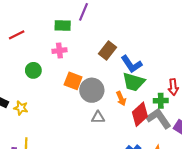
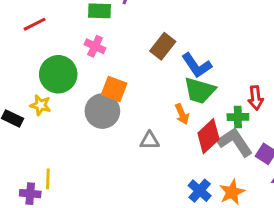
pink cross: (59, 51) -> (95, 46), turned 32
green circle: (33, 70) -> (58, 74), size x1.6
gray circle: (92, 90) -> (102, 111), moved
yellow star: (21, 108) -> (41, 105), moved

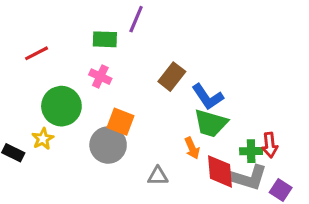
red arrow: (256, 98) -> (270, 145), moved
yellow star: (41, 105) -> (43, 139), turned 30
red diamond: (208, 136) -> (220, 171), turned -52
gray L-shape: (235, 142) -> (248, 178), turned 141

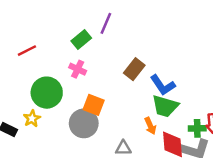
green rectangle: (105, 39) -> (81, 39), turned -42

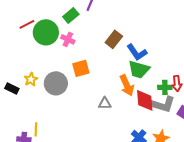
green circle: (47, 93) -> (46, 32), moved
orange square: (94, 105) -> (81, 68), turned -36
gray circle: (84, 123) -> (56, 83), moved
orange arrow: (150, 126) -> (127, 85), size x1.5

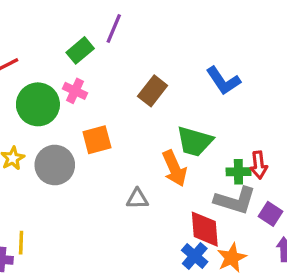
green circle: (46, 32) -> (38, 104), moved
blue L-shape: (137, 52) -> (223, 81), moved
red diamond: (145, 100) -> (205, 229), moved

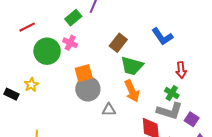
green trapezoid: (195, 141) -> (132, 66), moved
gray circle: (55, 165) -> (88, 89), moved
red arrow: (259, 165) -> (181, 70), moved
green cross: (238, 172) -> (172, 93), turned 32

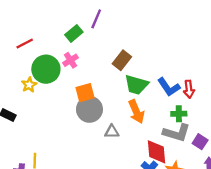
blue L-shape: (162, 36) -> (169, 87), moved
pink cross: (70, 43) -> (70, 60), turned 32
yellow star: (31, 85) -> (29, 85), moved
green cross: (172, 93) -> (179, 114), turned -32

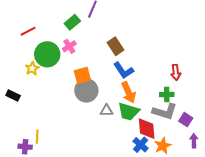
brown rectangle: (122, 60) -> (115, 46), turned -72
green trapezoid: (136, 85) -> (129, 112), moved
blue L-shape: (169, 87) -> (124, 70), moved

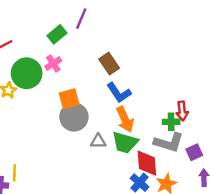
red arrow: (176, 72) -> (182, 111), moved
purple square: (186, 120) -> (194, 152), turned 32

